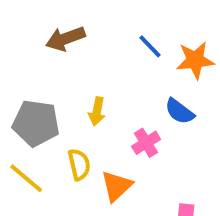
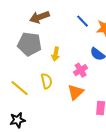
gray pentagon: (36, 123) -> (30, 44), moved
orange triangle: (117, 186) -> (76, 92), moved

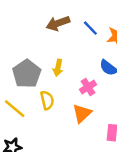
brown arrow: (40, 17) -> (58, 23), moved
gray pentagon: (30, 44) -> (27, 74), moved, turned 30

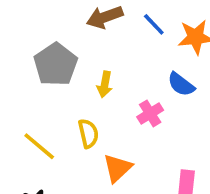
gray pentagon: (27, 74) -> (56, 64), moved
orange triangle: (82, 113) -> (117, 168), moved

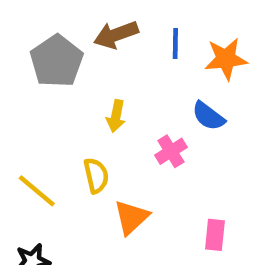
blue line: (154, 24) -> (175, 43), turned 45
gray pentagon: (56, 64) -> (57, 61), moved

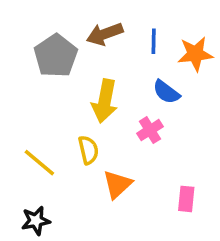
yellow arrow: (116, 116) -> (105, 101), size x1.6
blue semicircle: (208, 116) -> (166, 92), moved

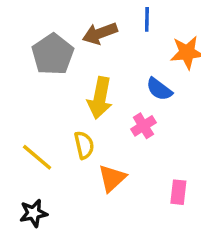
blue line: (154, 41) -> (147, 19), moved

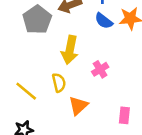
blue semicircle: (159, 89) -> (104, 21), moved

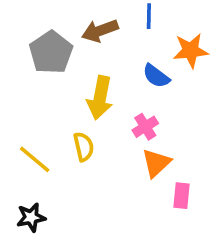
blue semicircle: (104, 21) -> (156, 76), moved
orange triangle: (78, 106) -> (156, 163), moved

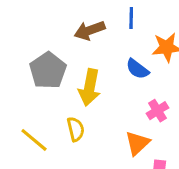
gray pentagon: (51, 52) -> (48, 70), moved
pink cross: (145, 127) -> (157, 111), moved

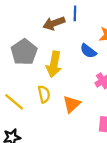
blue line: (131, 18) -> (75, 13), moved
orange triangle: (137, 143) -> (72, 104), moved

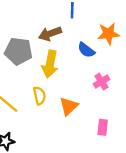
brown arrow: (54, 23) -> (50, 34), moved
gray pentagon: (24, 52) -> (18, 51), turned -30

